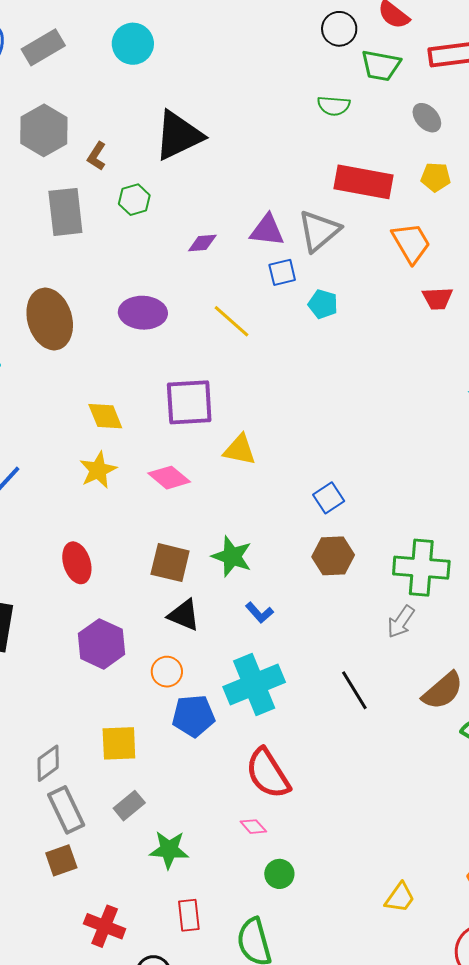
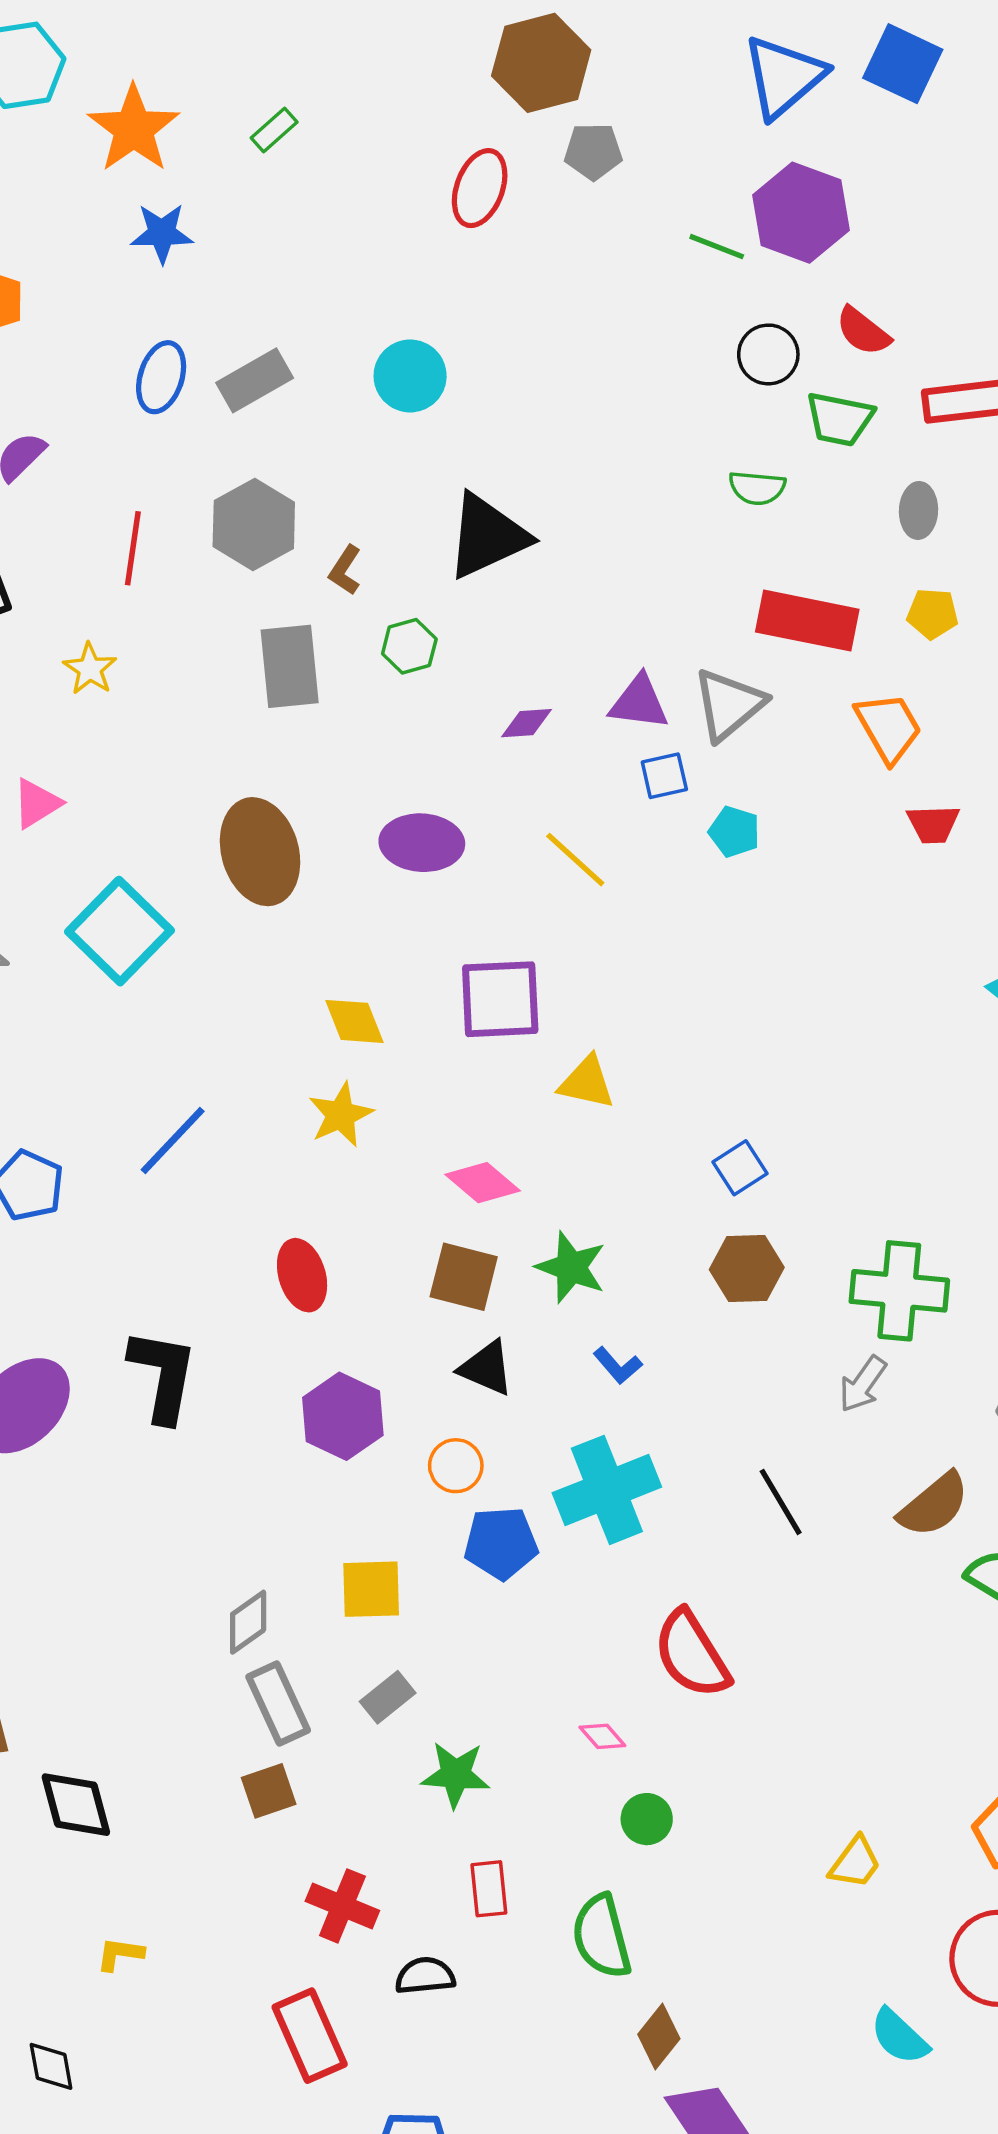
gray ellipse: (427, 118) -> (919, 510), turned 44
pink diamond: (169, 478) -> (483, 1183), moved
red semicircle: (268, 773) -> (692, 1654), moved

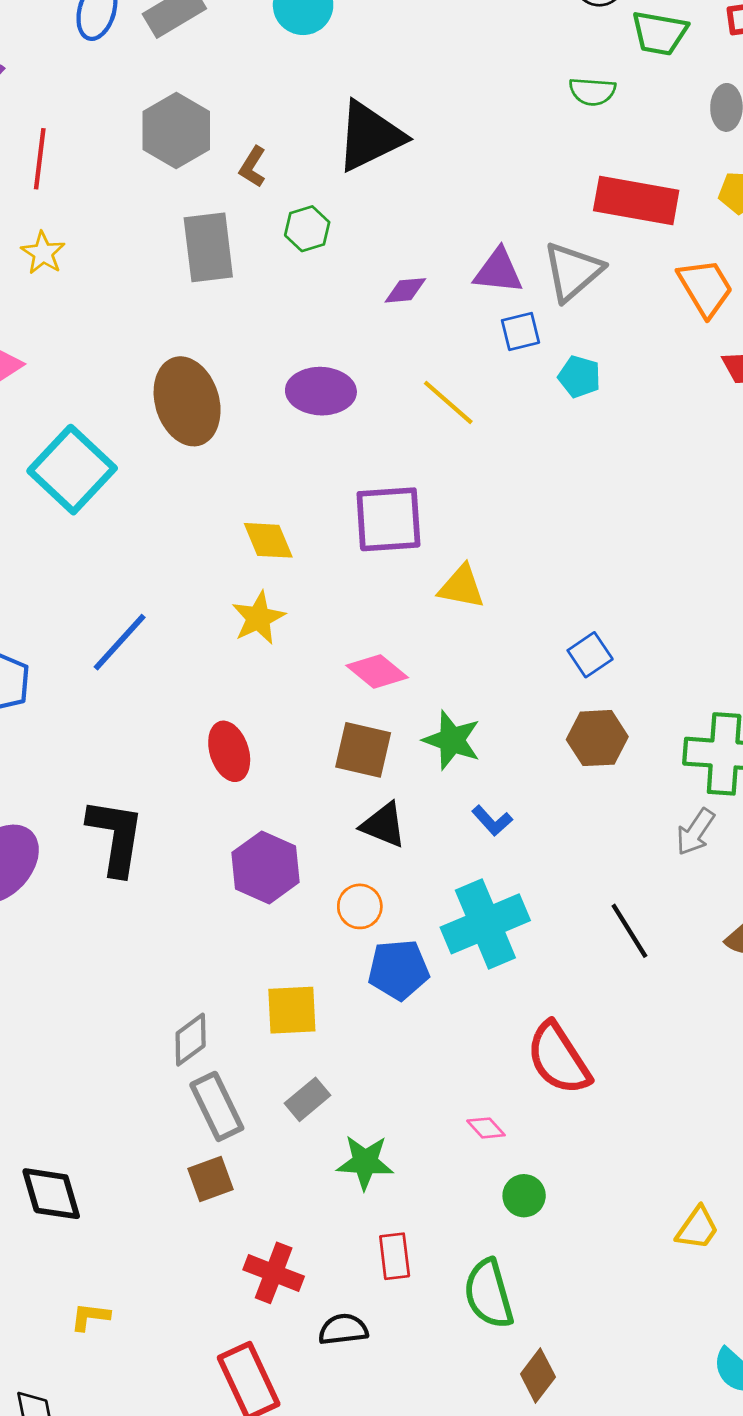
red line: (133, 548) -> (40, 159), moved

